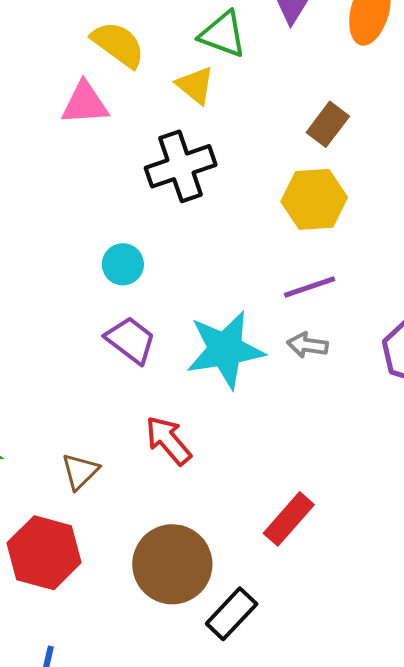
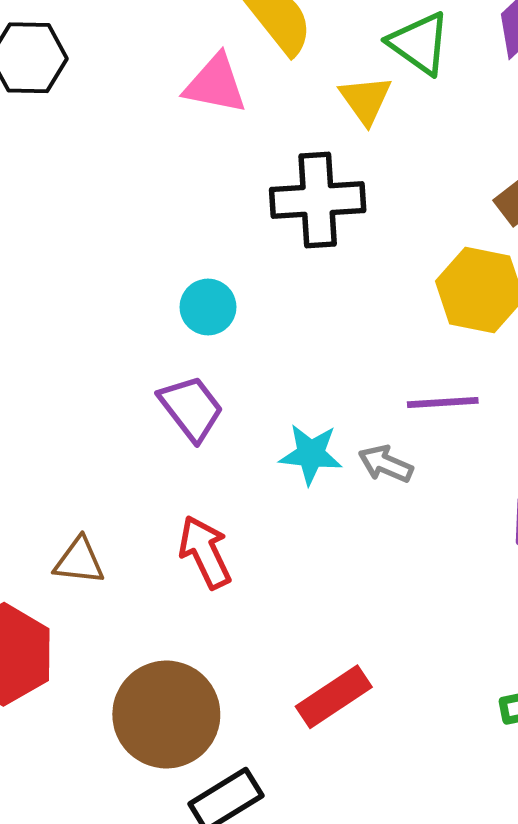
gray arrow: (307, 345) -> (386, 464), moved
cyan star: (225, 350) -> (311, 454), size x0.6
brown triangle: (80, 471) -> (79, 561), turned 36

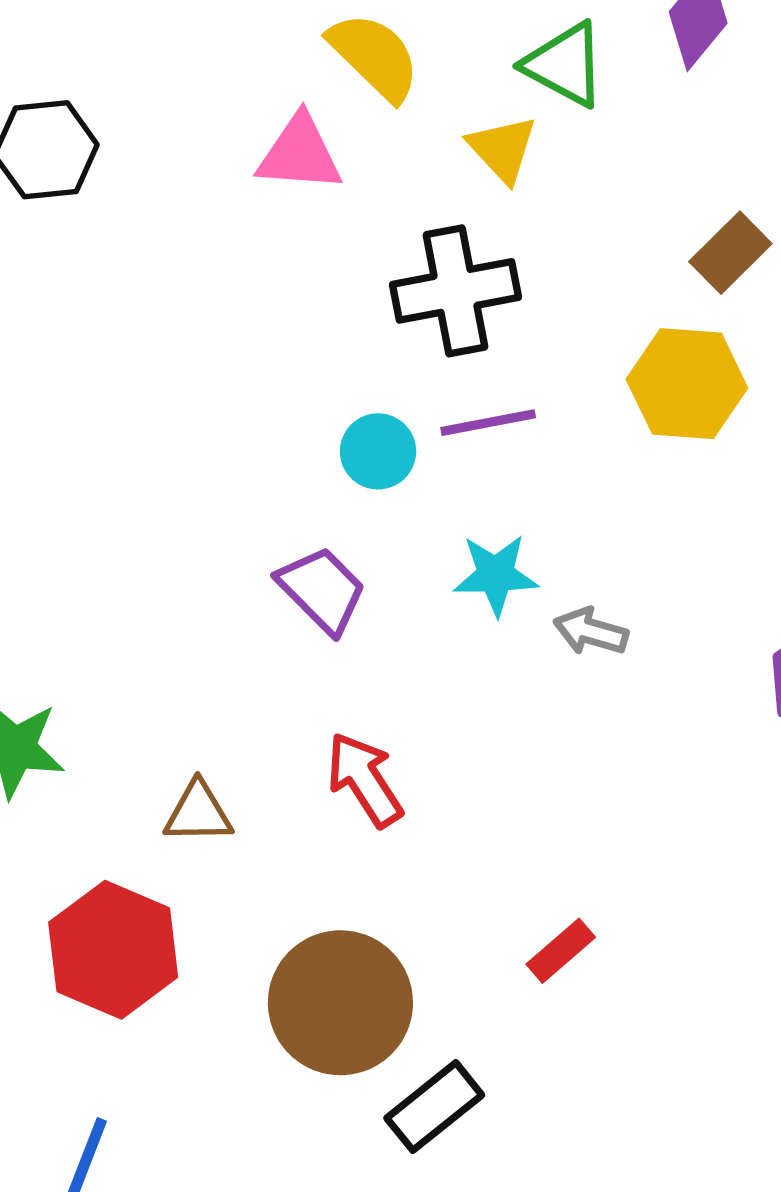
cyan circle: (208, 307) -> (378, 451), moved
purple line: (443, 402) -> (488, 423), moved
cyan star: (311, 454) -> (496, 575), moved
red rectangle: (334, 697) -> (561, 951), size x0.7

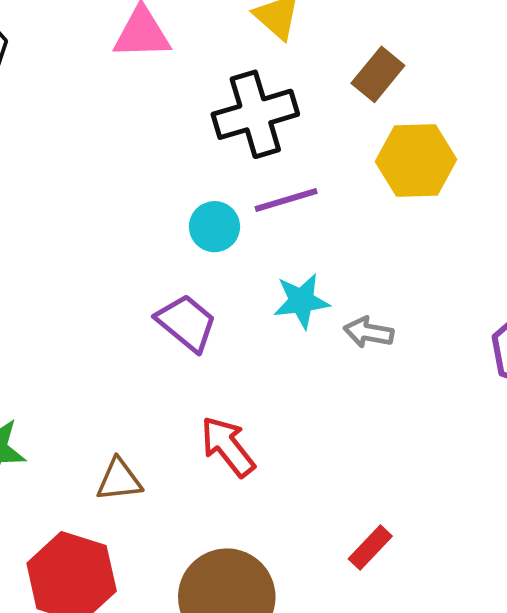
brown rectangle: (730, 253) -> (378, 74), moved

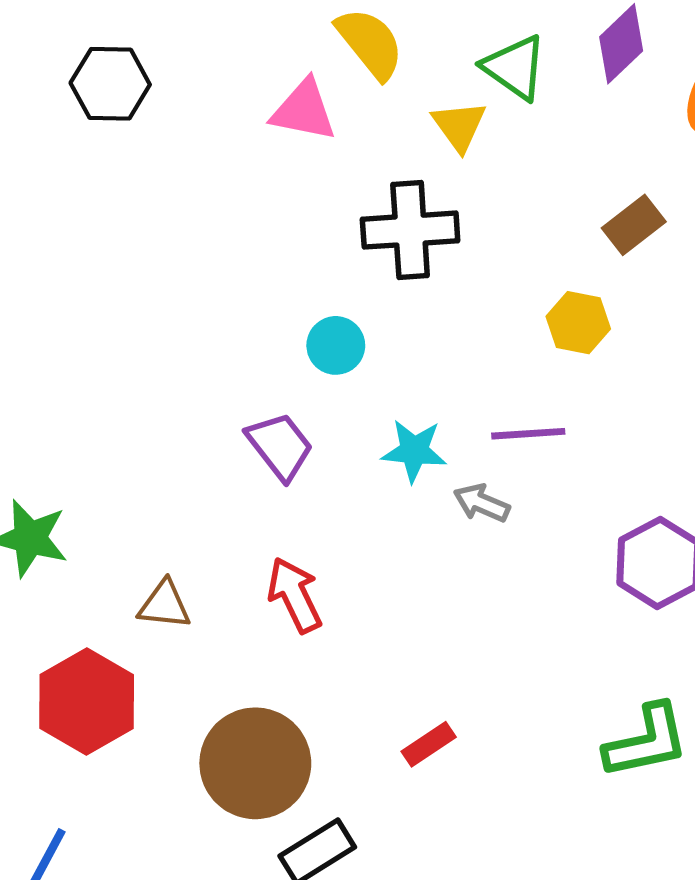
brown rectangle: (378, 74) -> (634, 225), moved
yellow hexagon: (416, 161) -> (578, 323), size x0.7
purple line: (286, 200) -> (528, 434), moved

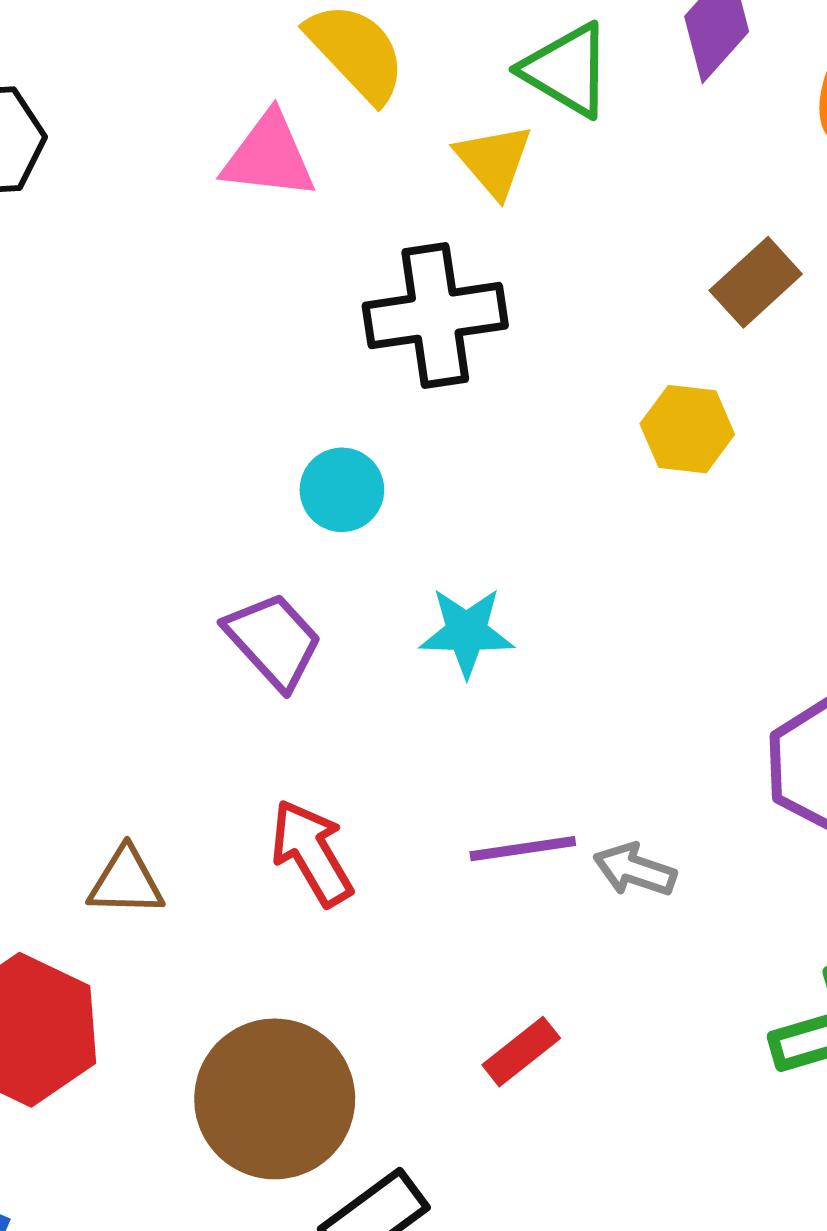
purple line: (528, 434) -> (523, 849), moved
gray arrow: (481, 503) -> (635, 870), moved

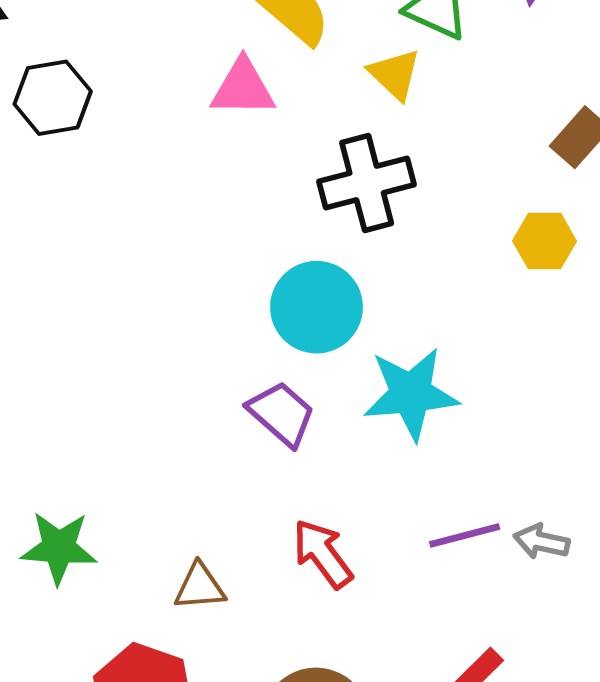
cyan circle: (342, 490) -> (317, 307), size x1.6
cyan star: (467, 632) -> (411, 394), size x1.5

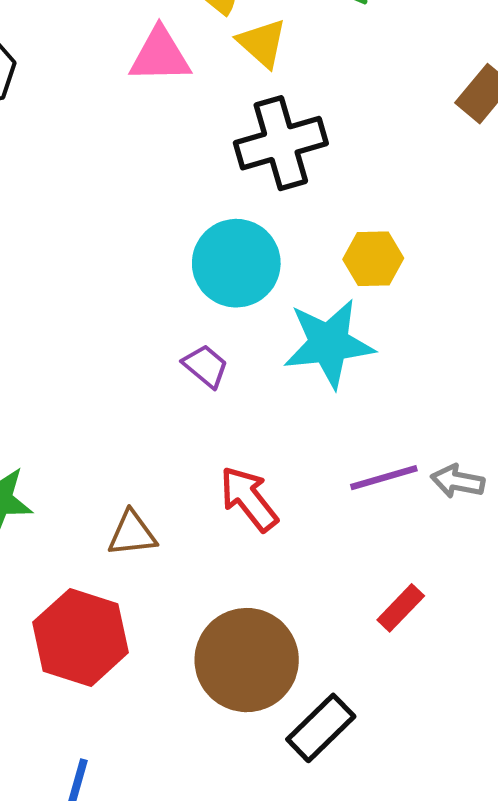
yellow triangle: (395, 74) -> (262, 43), moved
yellow hexagon: (545, 241) -> (373, 259), moved
purple trapezoid: (281, 414) -> (206, 366), size x0.7

